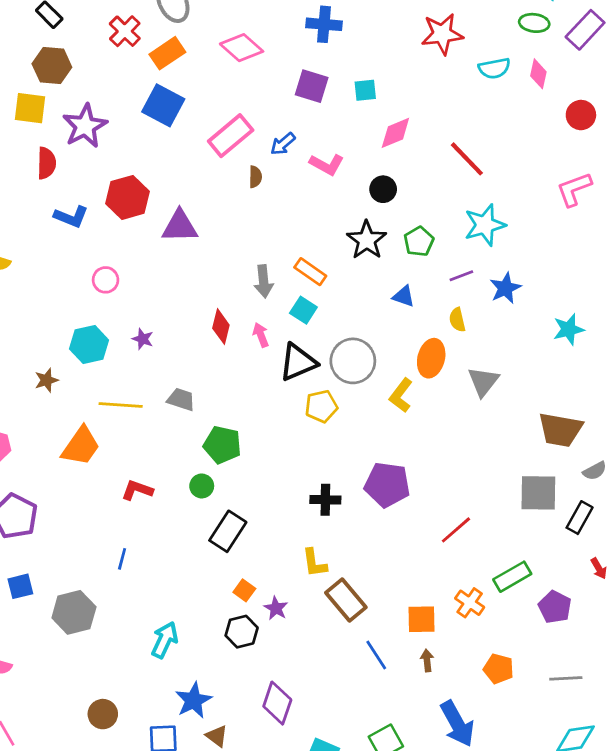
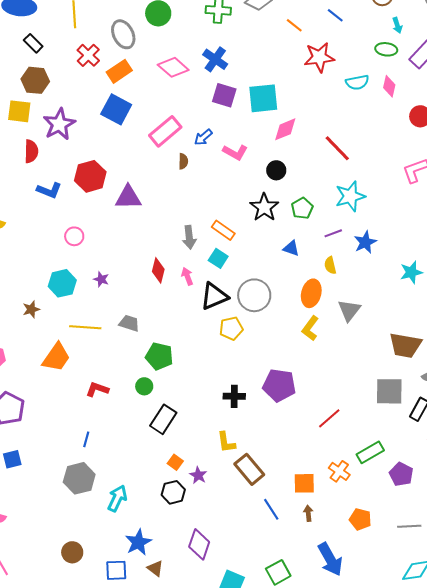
blue cross: (324, 24) -> (215, 59), moved, turned 30
cyan square: (365, 90) -> (263, 98), size x1.8
yellow L-shape: (401, 395) -> (310, 328), moved
gray hexagon: (74, 612) -> (79, 478), moved

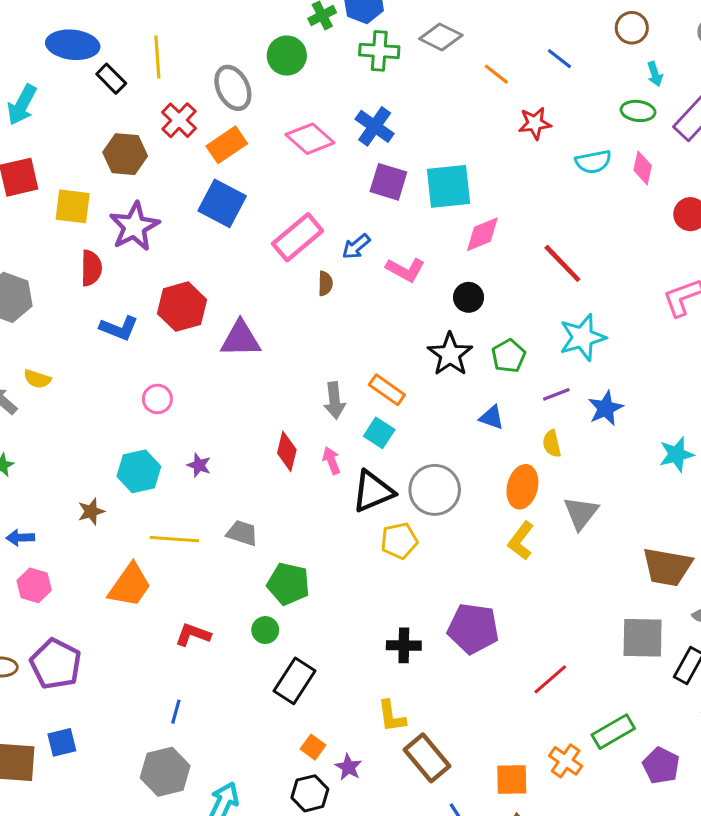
black rectangle: (33, 43) -> (111, 79), moved
red star: (319, 57) -> (535, 123), size x0.7
brown hexagon: (35, 80) -> (125, 154), moved

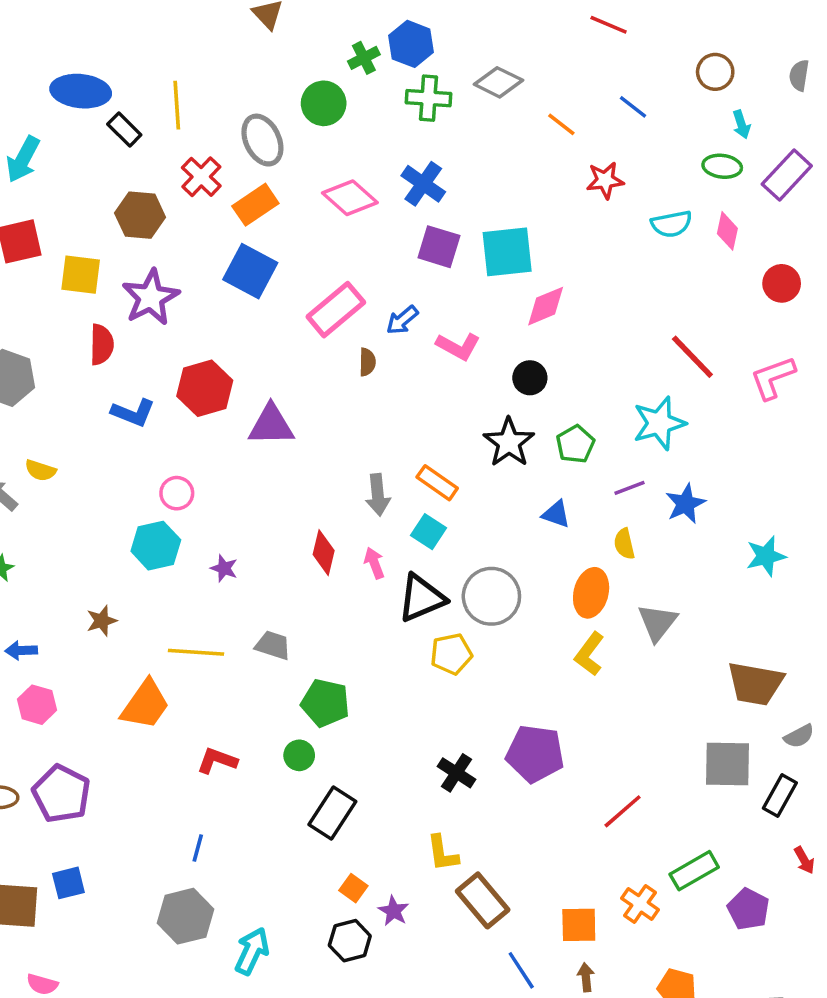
red line: (562, 263) -> (692, 357), moved
cyan hexagon: (139, 471) -> (156, 546), moved
black cross: (404, 645) -> (456, 773), turned 32

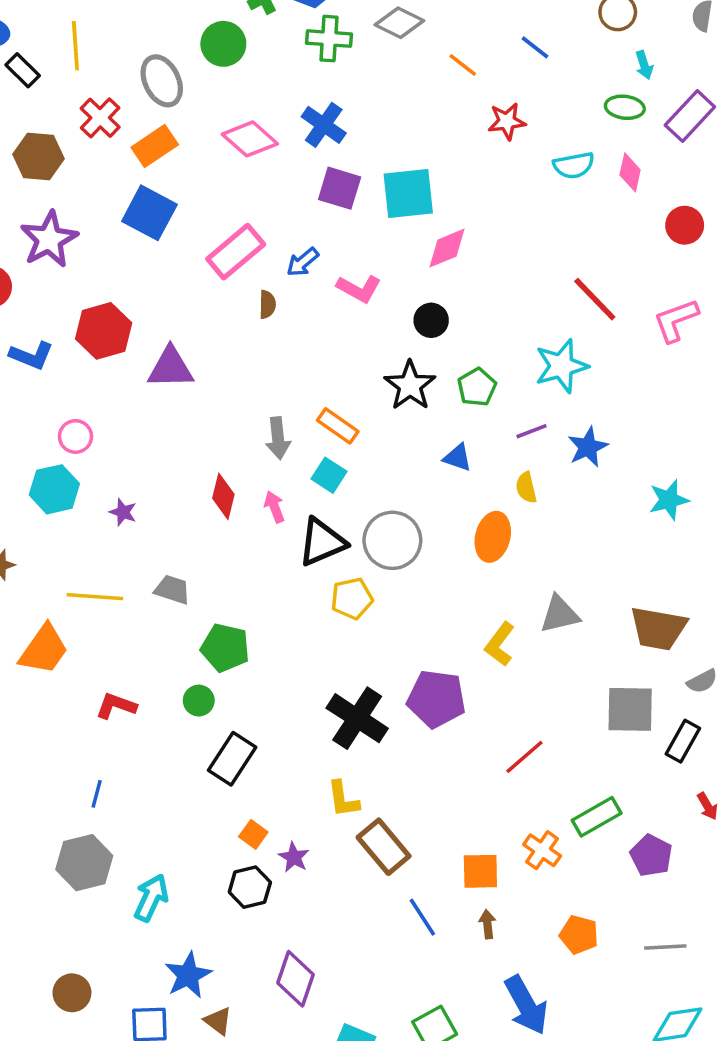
gray triangle: (657, 622) -> (560, 614), moved, turned 39
yellow L-shape: (589, 654) -> (500, 644), moved
black cross: (456, 773) -> (357, 718), size x1.6

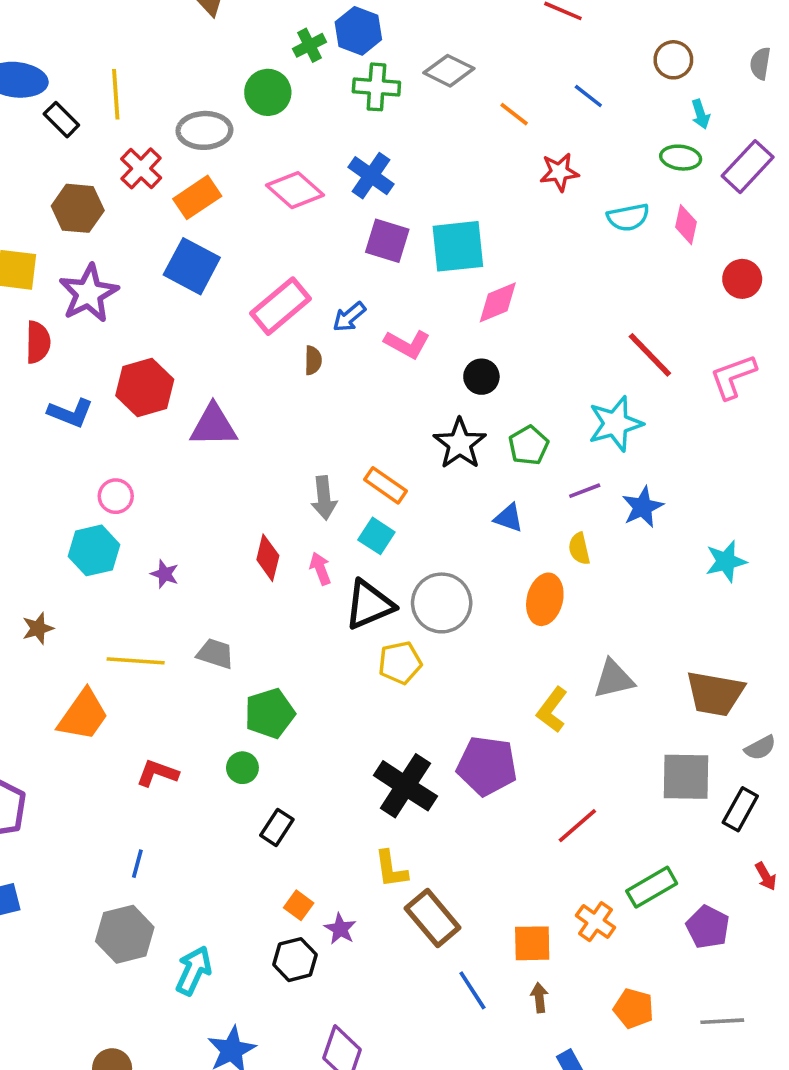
gray ellipse: (162, 81) -> (204, 130), turned -66
green pentagon: (225, 648) -> (270, 713), turned -30
black rectangle: (232, 759) -> (277, 827), size x0.7

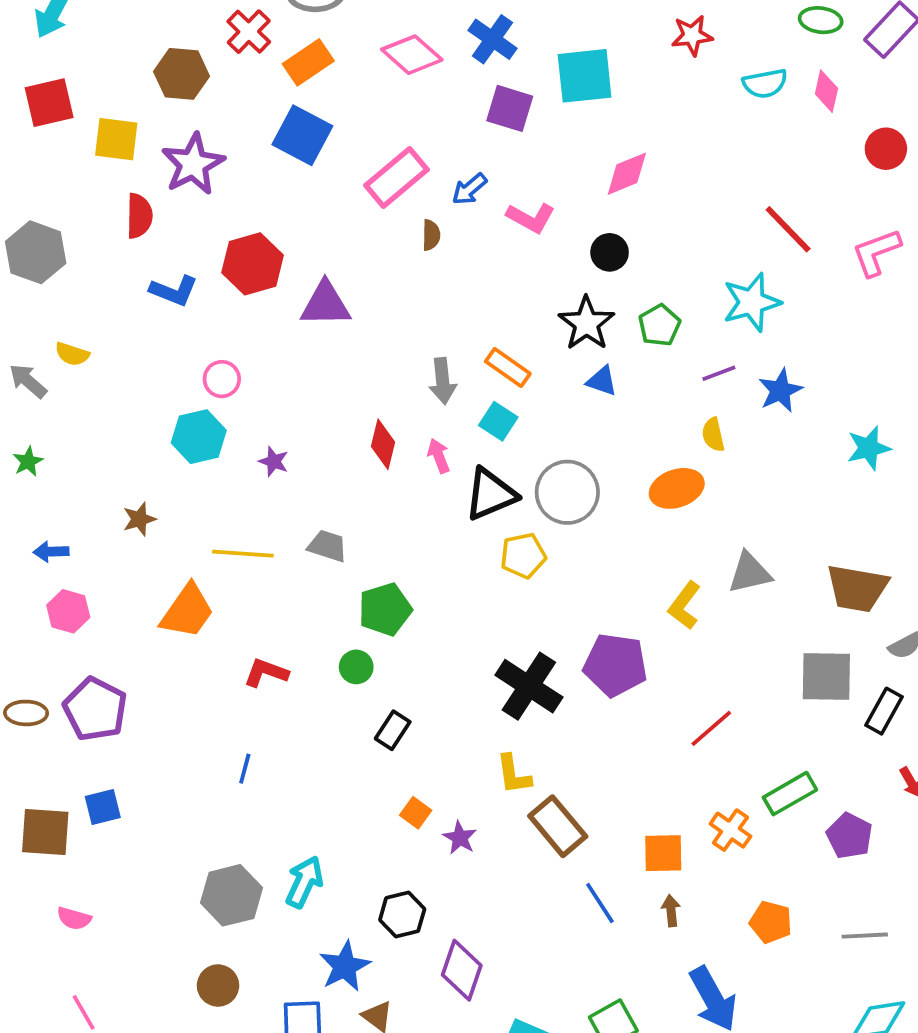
cyan square: (458, 246) -> (585, 76), moved
blue triangle: (509, 518) -> (602, 381), moved
orange ellipse: (545, 599) -> (677, 488), turned 57
gray hexagon: (125, 934) -> (231, 895), moved
black hexagon: (295, 960) -> (402, 915), moved

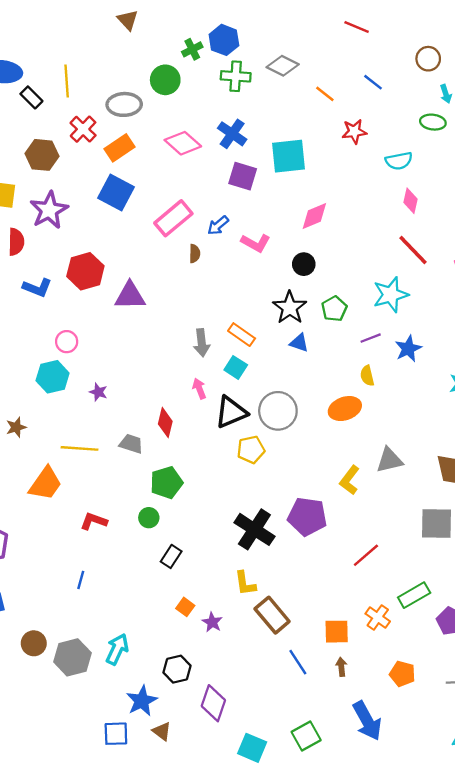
pink diamond: (826, 91) -> (411, 201), moved
red diamond: (383, 444) -> (165, 423), moved
brown circle: (218, 986) -> (34, 643), moved

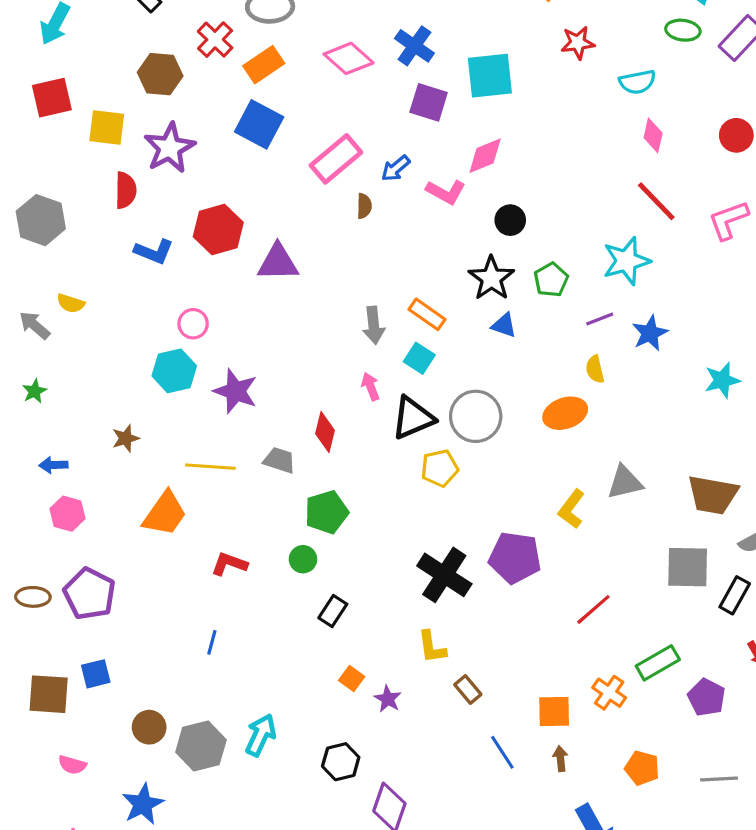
pink diamond: (314, 216) -> (485, 156), moved
purple star: (98, 392) -> (235, 391), size x1.8
brown rectangle: (272, 615) -> (468, 690), size x0.6
blue star: (142, 701) -> (143, 804), moved

